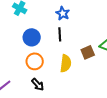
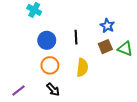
blue star: (63, 13) -> (107, 26), moved
brown square: (88, 52) -> (105, 47), moved

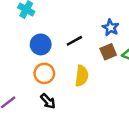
black line: (76, 37) -> (74, 41), turned 64

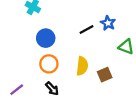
black line: (74, 41) -> (86, 30), moved
brown square: (108, 52) -> (105, 75), moved

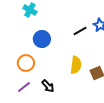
orange circle: (49, 64) -> (26, 63), moved
purple line: (17, 90) -> (24, 87), moved

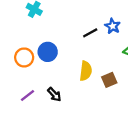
blue circle: (42, 39) -> (48, 52), moved
orange circle: (26, 63) -> (24, 57), moved

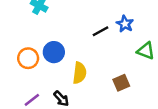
yellow semicircle: (86, 71) -> (80, 73), moved

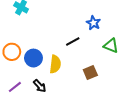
black line: (100, 31) -> (73, 41), moved
blue circle: (54, 52) -> (33, 58), moved

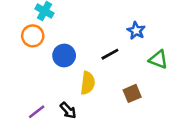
orange circle: (12, 52) -> (33, 36), moved
blue circle: (33, 58) -> (64, 55), moved

